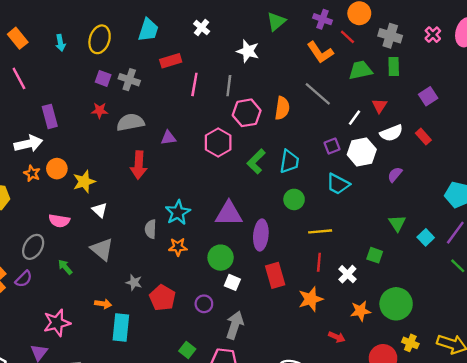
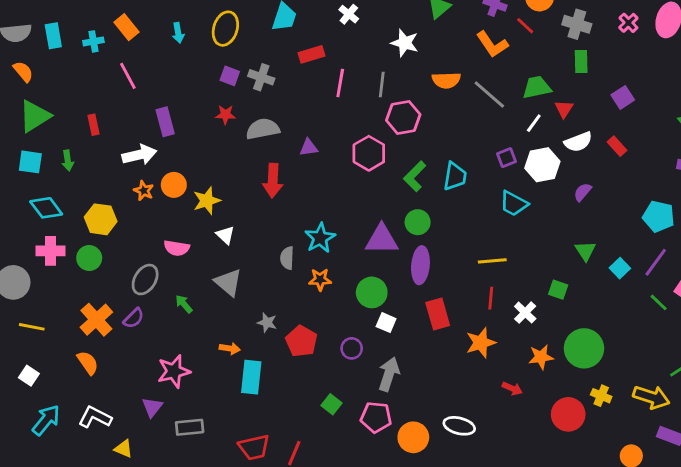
green trapezoid: (360, 70) -> (537, 87), moved
orange semicircle: (282, 108) -> (446, 80), moved, turned 80
green circle: (294, 199) -> (418, 222), moved

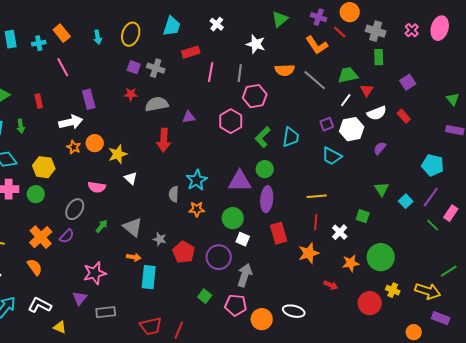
gray triangle: (228, 282) -> (133, 227), moved
green arrow: (184, 304) -> (102, 226), turned 80
purple circle: (352, 348) -> (219, 257), size x1.6

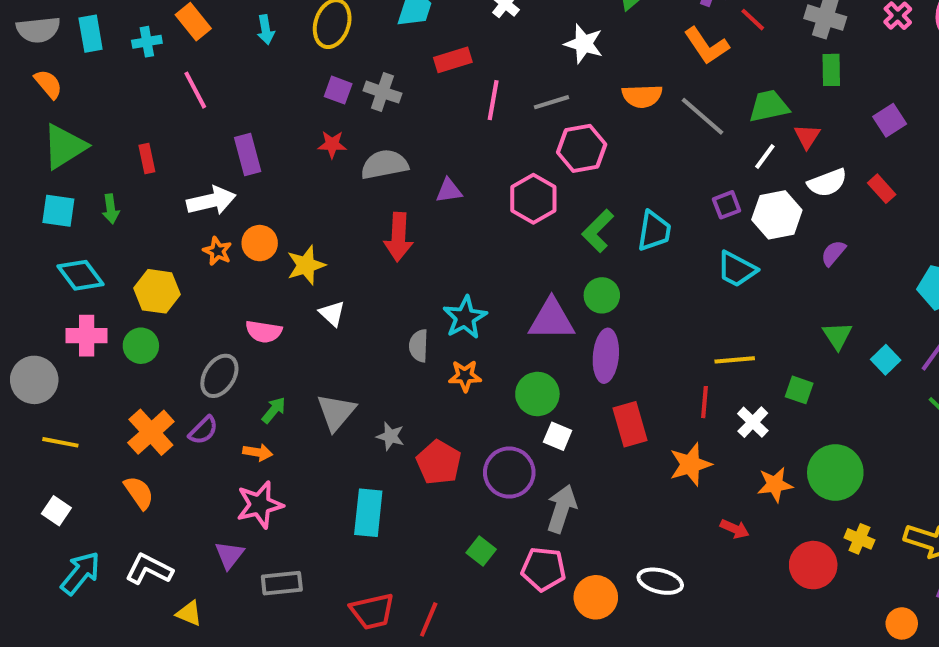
gray line: (240, 73) -> (552, 102), turned 66
yellow line: (317, 196) -> (735, 360), moved
gray triangle: (133, 227) -> (336, 412), turned 30
orange arrow: (134, 257) -> (258, 452), moved

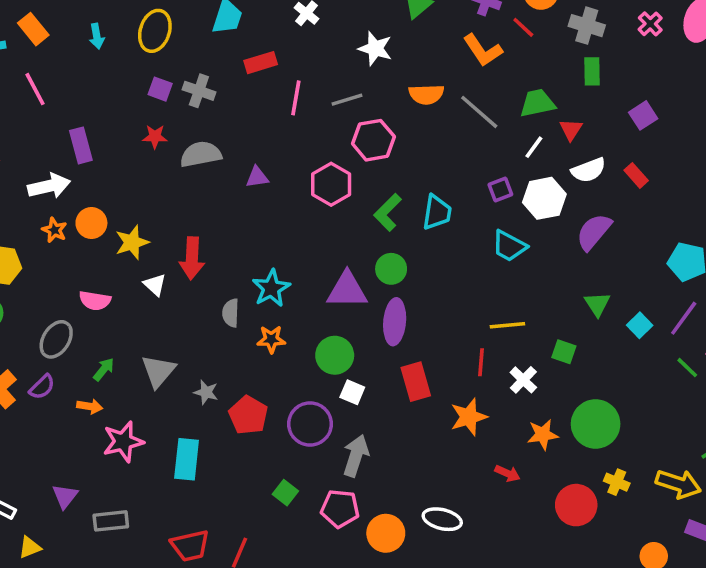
red arrow: (399, 237) -> (192, 258), moved
purple semicircle: (833, 253) -> (594, 232), size x1.6
pink star: (260, 505) -> (123, 442), moved
yellow triangle: (189, 613) -> (30, 547), turned -45

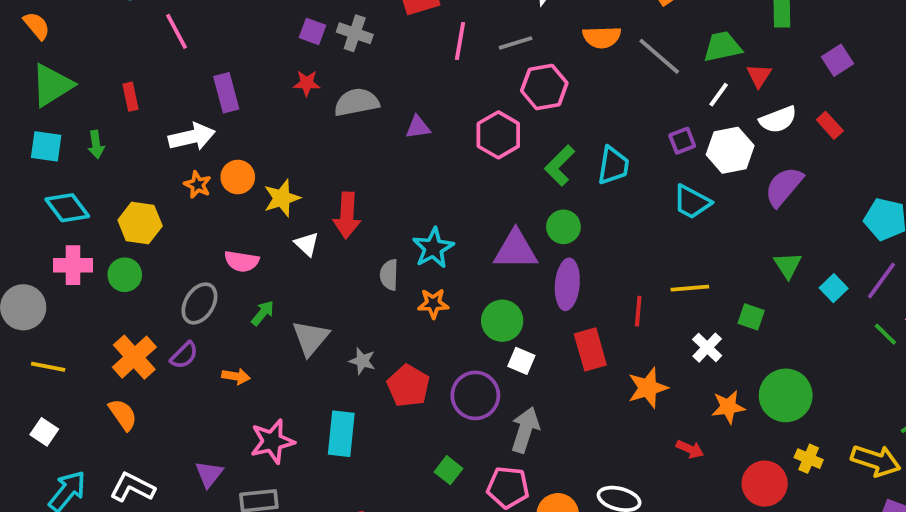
red line: (481, 362) -> (638, 311), moved
green arrow: (104, 369) -> (263, 313), moved
pink star: (123, 442) -> (272, 441), moved

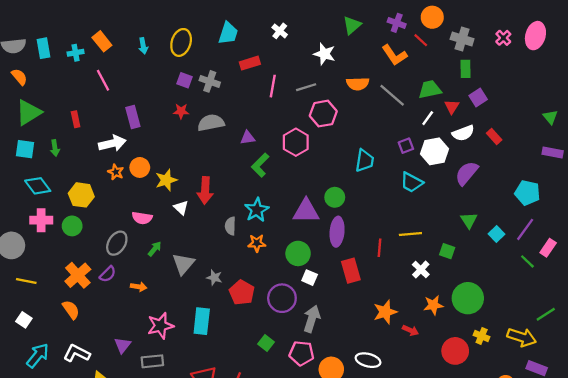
purple square: (837, 60) -> (478, 97), moved
green L-shape: (560, 166) -> (260, 165), moved
orange star: (648, 388) -> (385, 312), moved

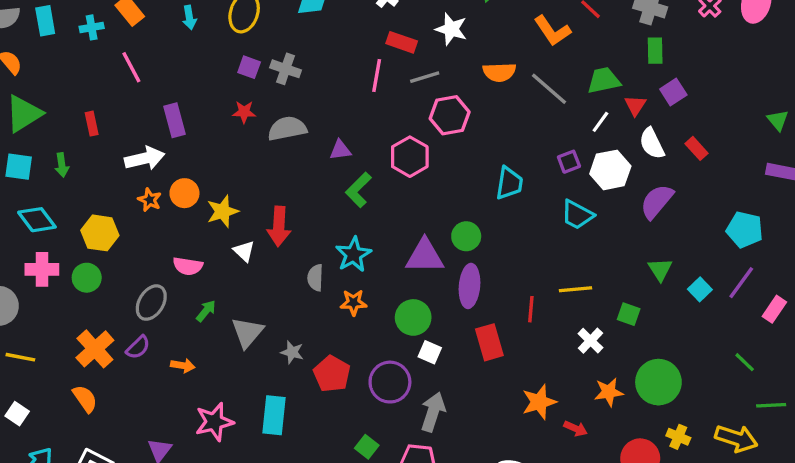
red rectangle: (250, 63) -> (402, 42), moved, turned 36
white semicircle: (463, 133) -> (652, 143), turned 85
green line: (527, 261) -> (745, 362), moved
green line: (546, 314) -> (771, 405), turned 30

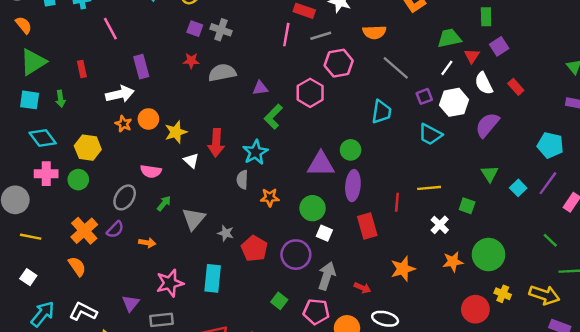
gray line: (549, 89) -> (396, 68), moved
cyan star: (353, 254) -> (255, 152), moved
red arrow: (576, 428) -> (362, 288), moved

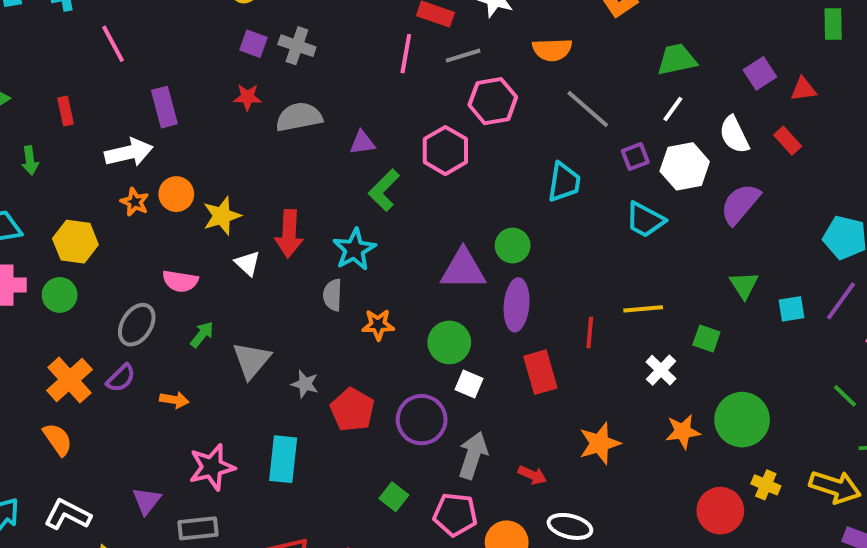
green rectangle: (486, 17) -> (833, 24), moved
red triangle: (472, 56) -> (803, 89), moved, turned 49
cyan square: (518, 188) -> (792, 309), turned 35

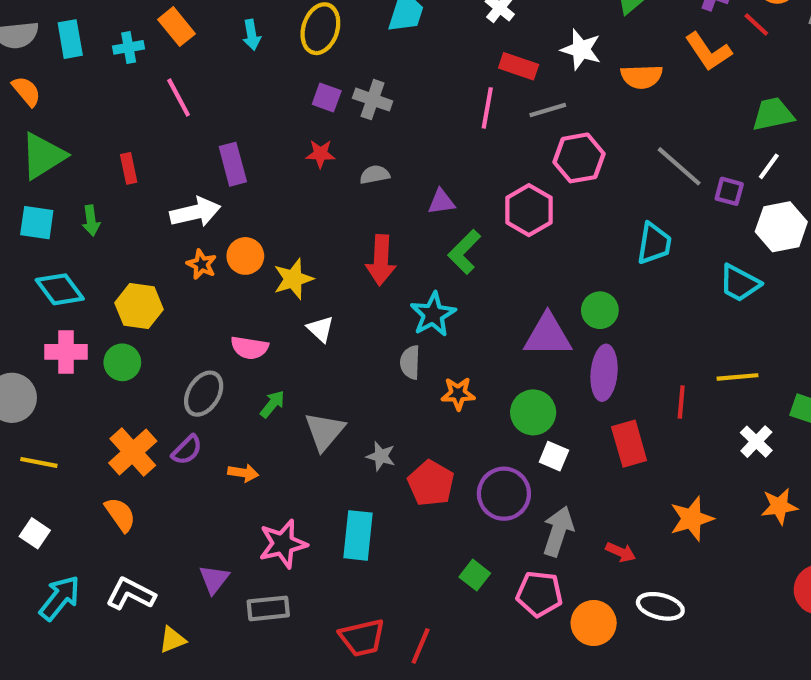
orange semicircle: (552, 50) -> (642, 77), moved
gray semicircle: (299, 117) -> (375, 175), size x0.6
purple square: (635, 156) -> (729, 191), moved, turned 36
red arrow: (289, 234) -> (381, 260), moved

